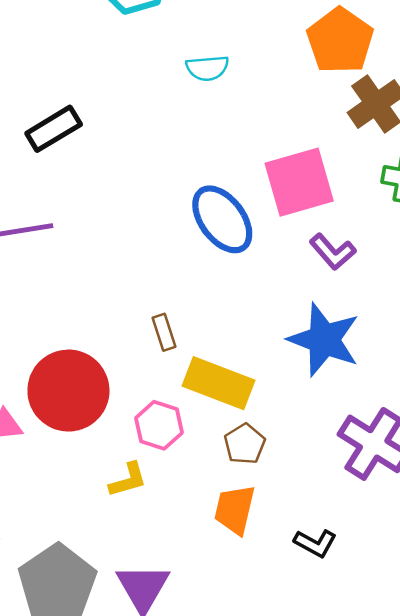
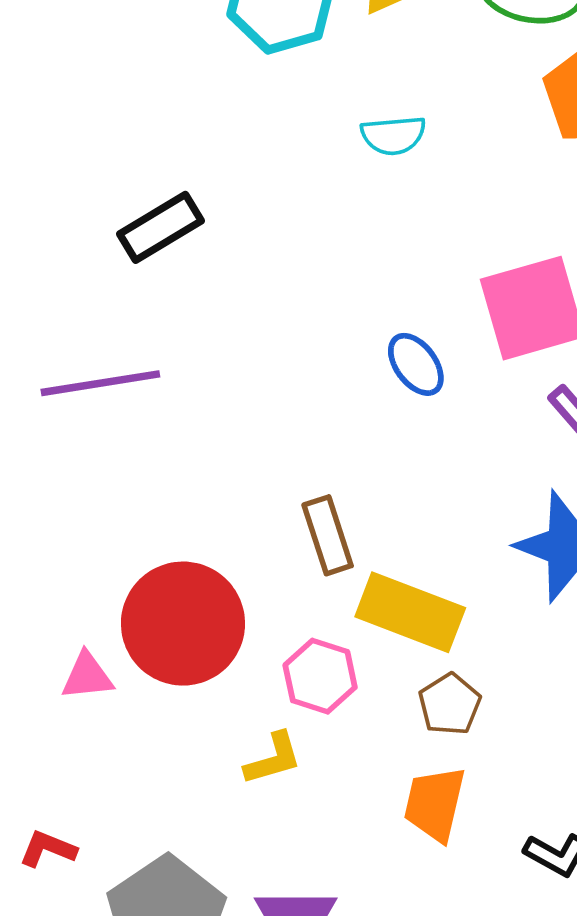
blue ellipse: (222, 219) -> (416, 364), size x0.6
brown rectangle: (164, 332) -> (328, 535), size x1.4

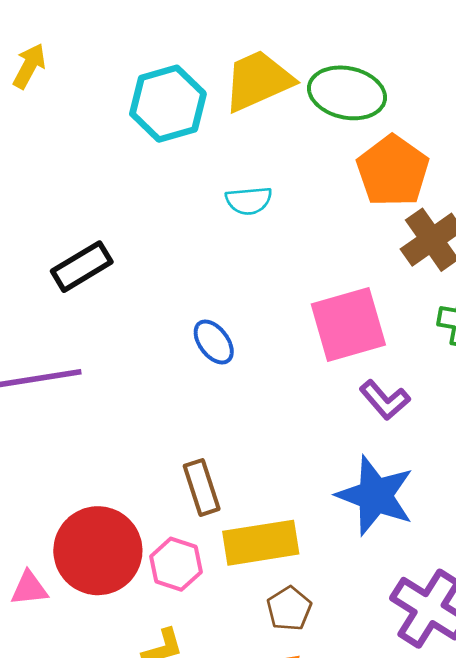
blue ellipse: (416, 364) -> (214, 342), moved
yellow rectangle: (410, 612) -> (261, 543), turned -30
pink hexagon: (320, 676) -> (176, 564), moved

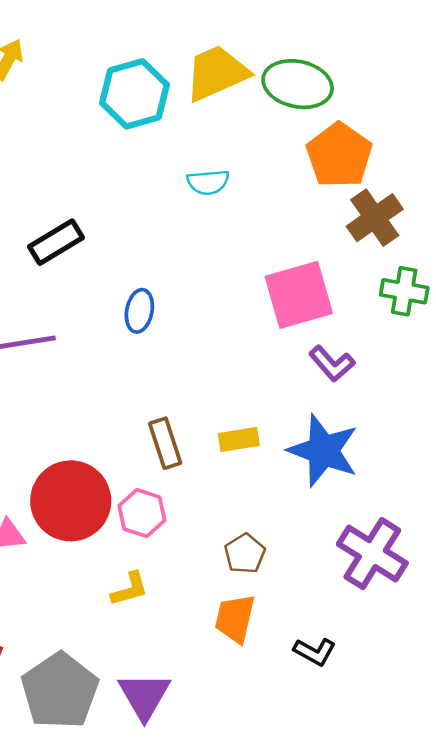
blue ellipse: (214, 342) -> (139, 311), moved, turned 48
yellow rectangle: (261, 543) -> (239, 440), moved, size x0.6

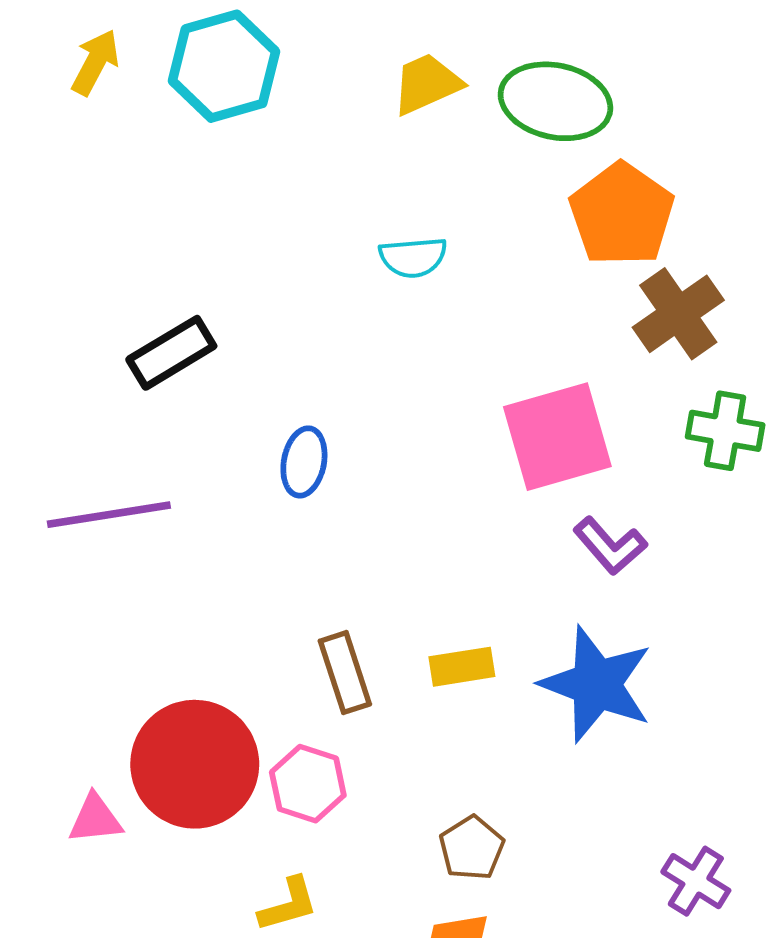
yellow trapezoid: (217, 73) -> (427, 84), size x0.7
cyan hexagon: (134, 94) -> (224, 66), moved
purple cross: (372, 554) -> (696, 881), moved, size x0.6

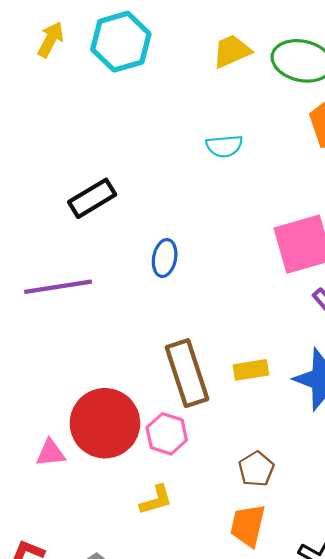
brown rectangle: (345, 673) -> (187, 373), size x1.5

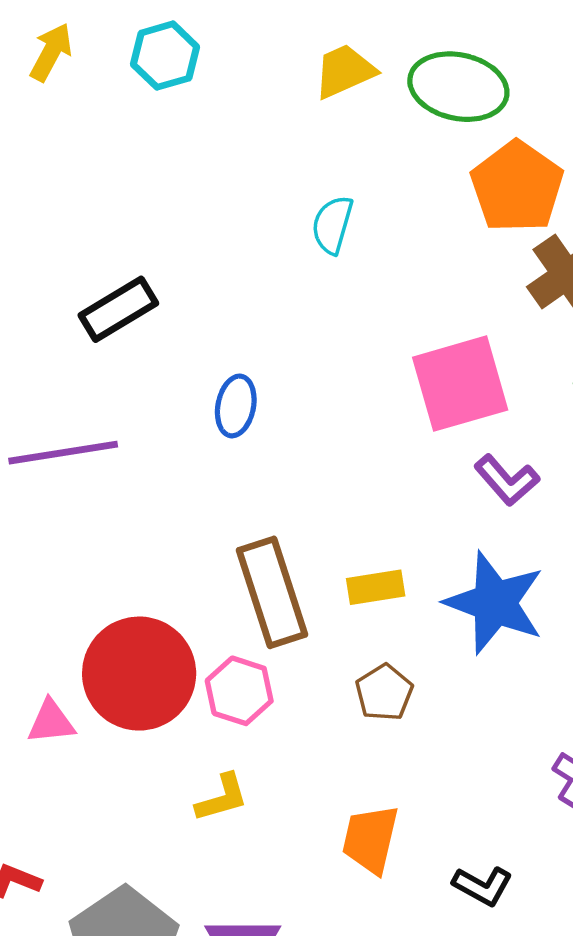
cyan hexagon: (121, 42) -> (165, 56), size x0.7
cyan semicircle: (224, 146) -> (332, 225), turned 111
brown pentagon: (256, 469) -> (384, 693), moved

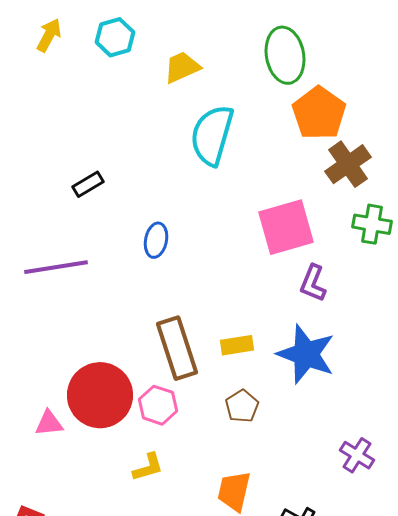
yellow trapezoid: (345, 71) -> (182, 67), moved
green ellipse: (458, 87) -> (285, 55), turned 68
cyan semicircle: (332, 225) -> (212, 135), size x1.8
black rectangle: (118, 309) -> (88, 184), size x0.7
purple L-shape: (507, 480) -> (313, 283), turned 63

